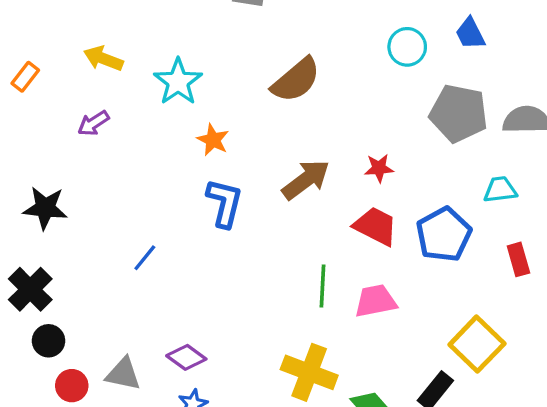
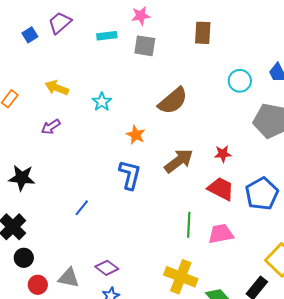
cyan star: (178, 82) -> (102, 102), size x0.7
orange star: (213, 140) -> (136, 135), moved

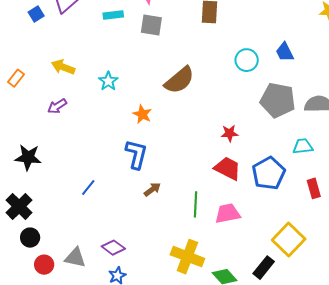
brown arrow: (179, 161) -> (152, 189), moved, size x0.6

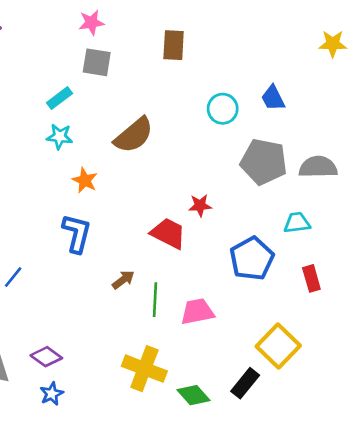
cyan rectangle: (113, 15) -> (60, 98), moved, turned -30
cyan star: (108, 81) -> (60, 137), moved, turned -30
red trapezoid: (228, 168) -> (168, 233), moved
brown arrow: (152, 189) -> (123, 280), moved

